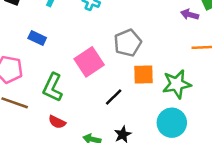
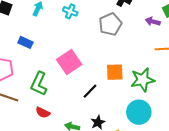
gray pentagon: (128, 43) -> (110, 24), moved

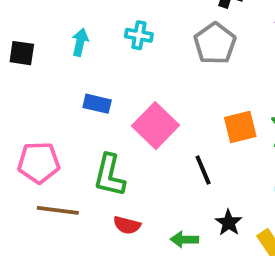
blue rectangle: (25, 42) -> (97, 104), moved
black line: (90, 91) -> (203, 170), turned -56

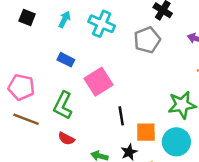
cyan cross: (139, 35) -> (102, 24), size x1.5
orange square: (240, 127) -> (146, 132), moved

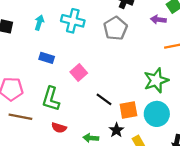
pink square: (98, 82) -> (79, 72), size x0.7
black line: (121, 116) -> (104, 99), turned -35

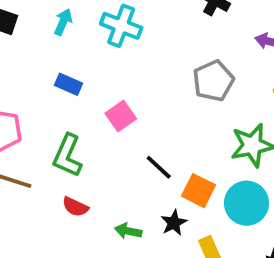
gray pentagon: (115, 28) -> (213, 81), moved
orange square: (128, 110) -> (199, 191), turned 30

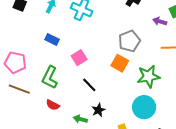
black line: (159, 167) -> (89, 85), moved
orange square: (199, 191) -> (120, 63), moved
black star: (174, 223) -> (98, 110), moved

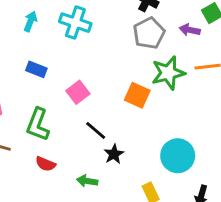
gray pentagon: (129, 41) -> (149, 33), moved
green star: (149, 76) -> (168, 73), moved
black star: (98, 110) -> (114, 154), moved

